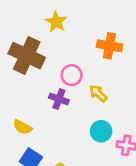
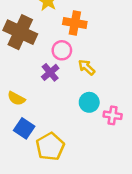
orange cross: (109, 46) -> (75, 23), moved
purple cross: (59, 99) -> (50, 72), turned 30

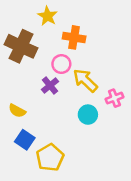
yellow arrow: (87, 67) -> (85, 80), size x1.5
pink cross: (113, 115) -> (114, 98), moved, turned -30

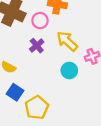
pink circle: (61, 64) -> (40, 21), moved

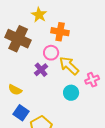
pink circle: (40, 21) -> (51, 53), moved

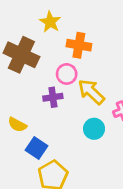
purple cross: (41, 70) -> (53, 97), turned 32
blue square: (21, 113) -> (36, 148), moved

